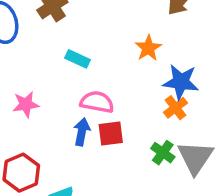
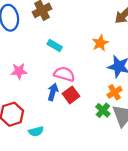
orange cross: (175, 108) -> (114, 92), moved
red square: (111, 133) -> (71, 95), turned -35

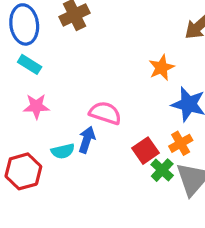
cyan rectangle: (55, 46) -> (30, 64), moved
red square: (71, 95) -> (145, 151), moved
cyan semicircle: (36, 131) -> (63, 151), moved

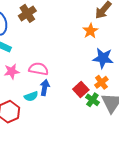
orange star: (161, 68) -> (90, 31), moved
pink semicircle: (105, 113) -> (39, 69), moved

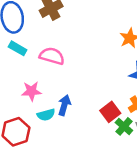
pink semicircle: (39, 69) -> (52, 56), moved
pink star: (12, 71) -> (31, 91), moved

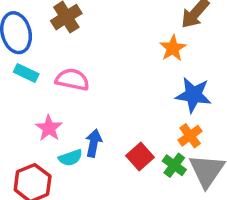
pink star: (31, 91) -> (49, 128), turned -30
red square: (110, 112) -> (140, 156), moved

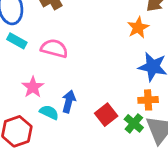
orange cross: (190, 136) -> (148, 100), turned 30
cyan semicircle: (70, 158) -> (49, 112), turned -138

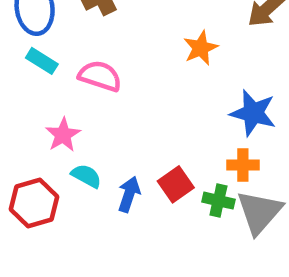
orange star: (138, 28) -> (201, 48), moved
blue arrow: (69, 102) -> (129, 194), moved
green cross: (134, 123) -> (218, 201), turned -30

